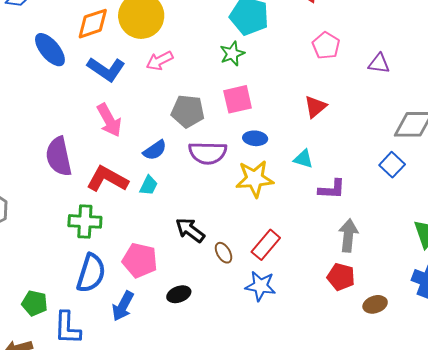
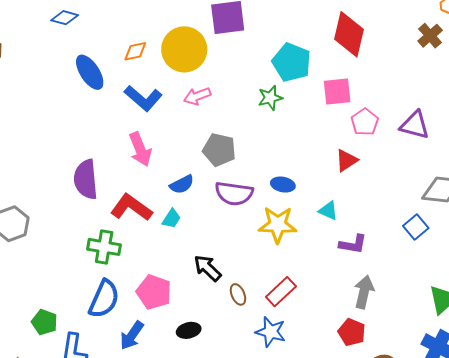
orange diamond: (93, 24) -> (135, 51), size x0.7
pink pentagon: (326, 46) -> (365, 122), moved
purple triangle: (379, 64) -> (415, 125), size x1.4
pink square: (238, 99) -> (337, 91), moved

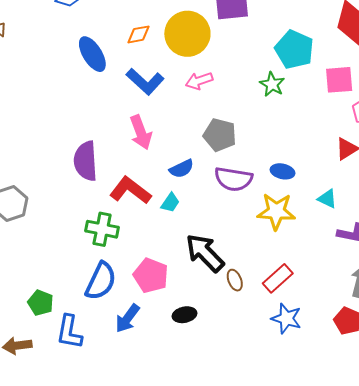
green star: (270, 98) -> (272, 84), turned -30
black arrow: (207, 268) -> (205, 253), size x1.4
blue star: (271, 332) -> (286, 318), moved

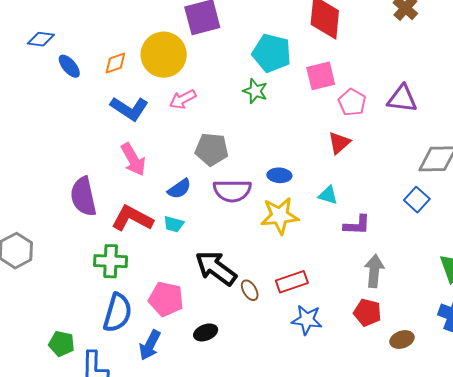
blue ellipse: (92, 54) -> (69, 66), moved, size x0.7
cyan trapezoid: (170, 203) -> (174, 224), turned 80
red rectangle: (278, 278) -> (292, 282), turned 32

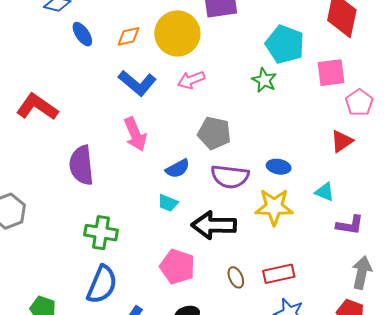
red L-shape: (132, 218) -> (37, 107), moved
black arrow: (216, 268) -> (214, 225), moved, turned -42
pink pentagon: (166, 299) -> (177, 267), moved

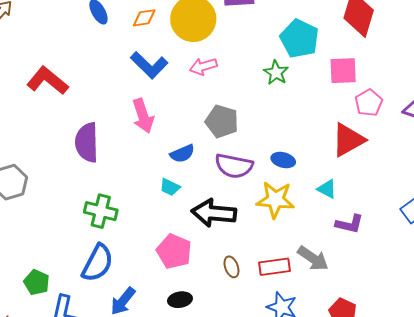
red triangle: (342, 141) -> (348, 140), size x1.5
gray arrow: (362, 273) -> (313, 258), moved, turned 108

